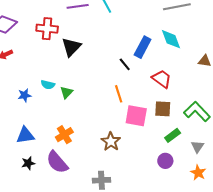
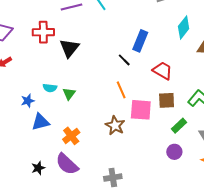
cyan diamond: (171, 39) -> (184, 27), moved, turned 65
blue triangle: (25, 135) -> (40, 122), moved
brown star: (111, 142) -> (115, 125), moved

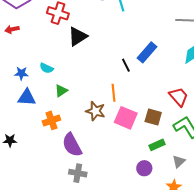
red trapezoid: (163, 71) -> (179, 97), moved
green triangle: (69, 94) -> (61, 91), moved
brown star: (115, 125) -> (95, 111), moved, turned -30
purple semicircle: (67, 164) -> (72, 145), moved

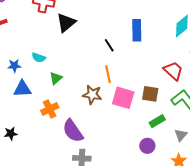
blue rectangle: (147, 52) -> (137, 30), turned -35
black line: (126, 65) -> (109, 45), moved

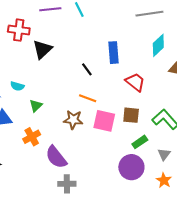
red trapezoid: (173, 71) -> (135, 82), moved
orange line: (108, 74) -> (88, 98), turned -54
purple circle: (147, 146) -> (131, 167), size x1.6

